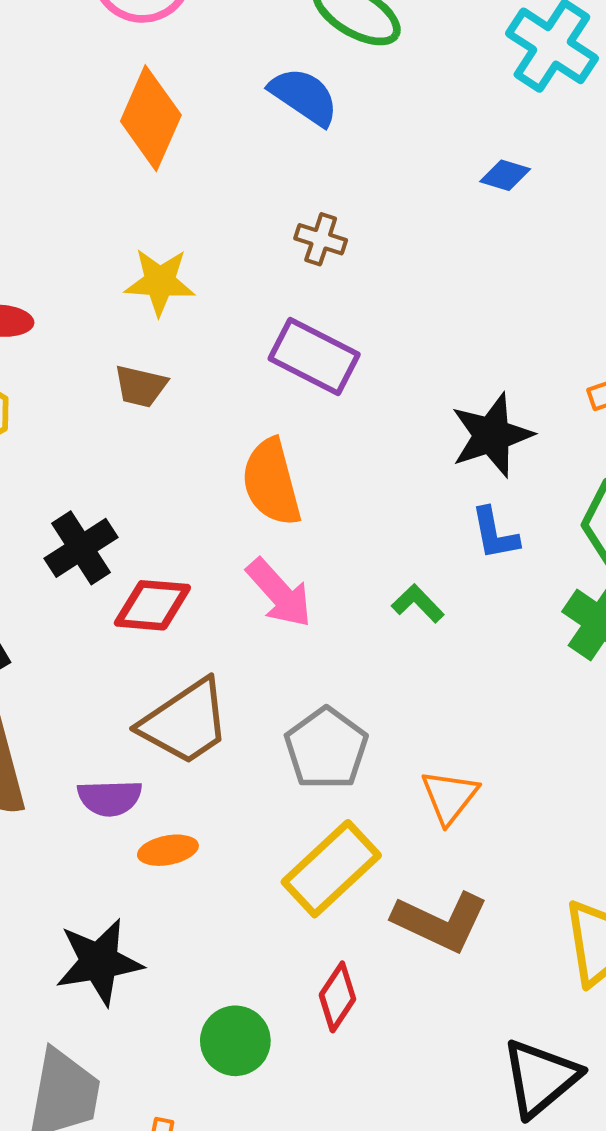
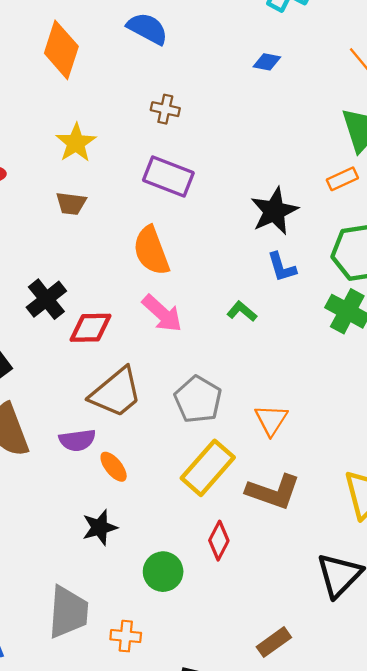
yellow star: (160, 282) -> (76, 143), turned -30
orange ellipse: (168, 850) -> (114, 467), turned 68
black star: (99, 962) -> (100, 527), moved, size x0.7

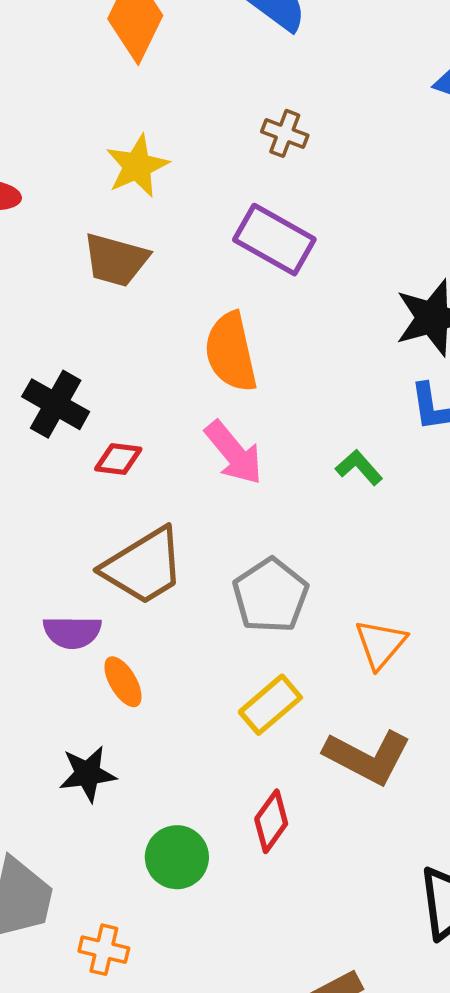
brown trapezoid: (71, 203) -> (116, 260), size x1.4
black cross: (46, 299) -> (56, 404), turned -30
red diamond: (91, 328) -> (118, 459), size x0.7
yellow rectangle: (208, 468) -> (270, 705), size x0.7

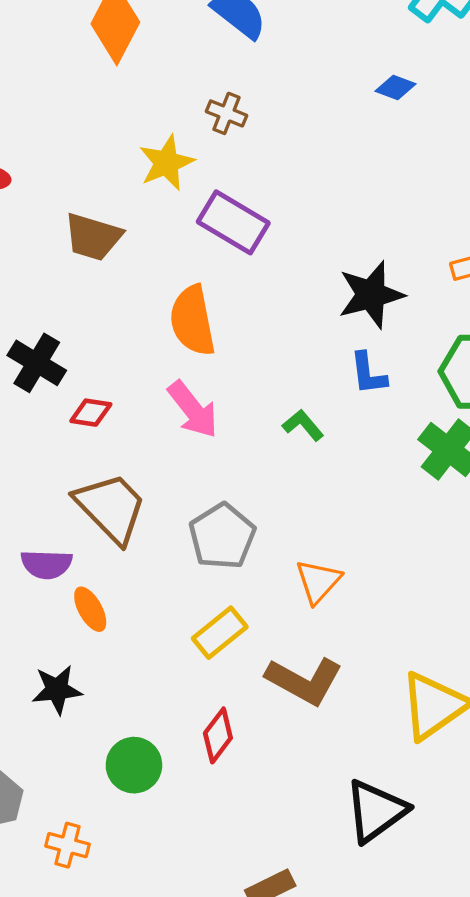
brown cross: (285, 133) -> (227, 113), moved
yellow star: (137, 166) -> (166, 163), moved
brown trapezoid: (144, 566) -> (111, 508), turned -104

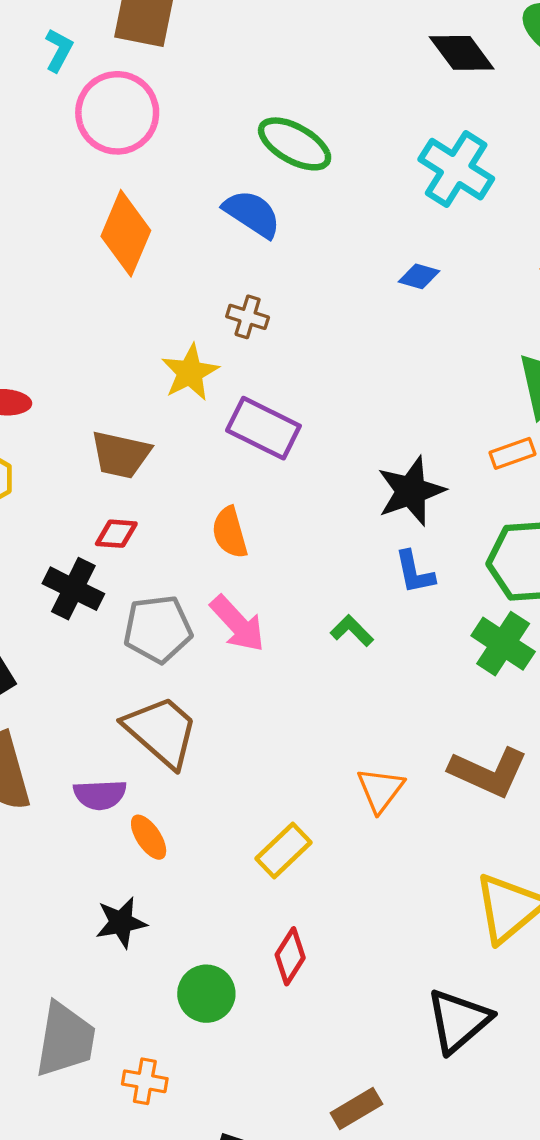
orange semicircle: (192, 321) -> (230, 532), size x0.7
red diamond: (91, 413) -> (116, 534), moved
gray pentagon: (222, 536) -> (158, 629), moved, turned 30
brown L-shape: (304, 681) -> (489, 772), moved

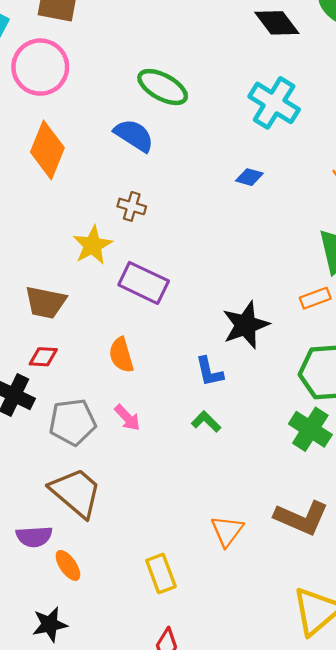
blue L-shape: (415, 572) -> (209, 372), moved
pink arrow: (237, 624) -> (127, 418), size x0.7
yellow rectangle: (284, 851) -> (161, 574), turned -66

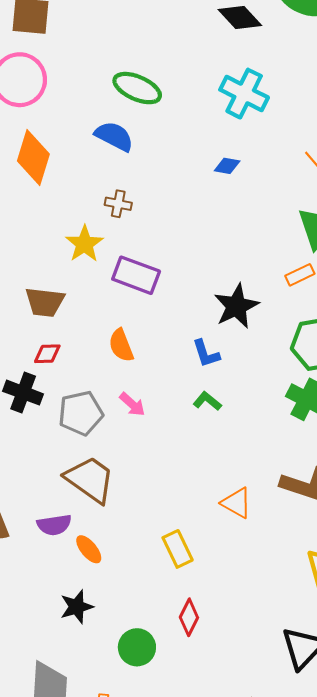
orange triangle: (227, 531) -> (237, 503), turned -32

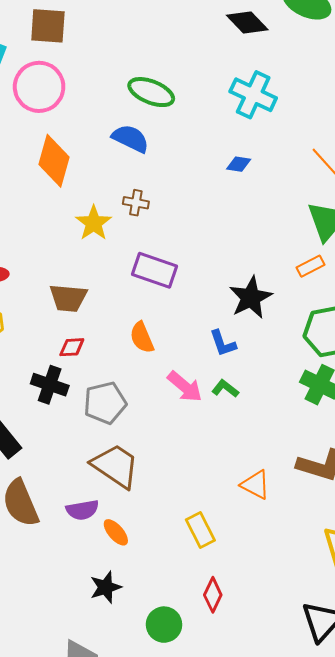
yellow star: (84, 244) -> (94, 223), moved
pink arrow: (132, 404) -> (185, 387), moved, size x1.4

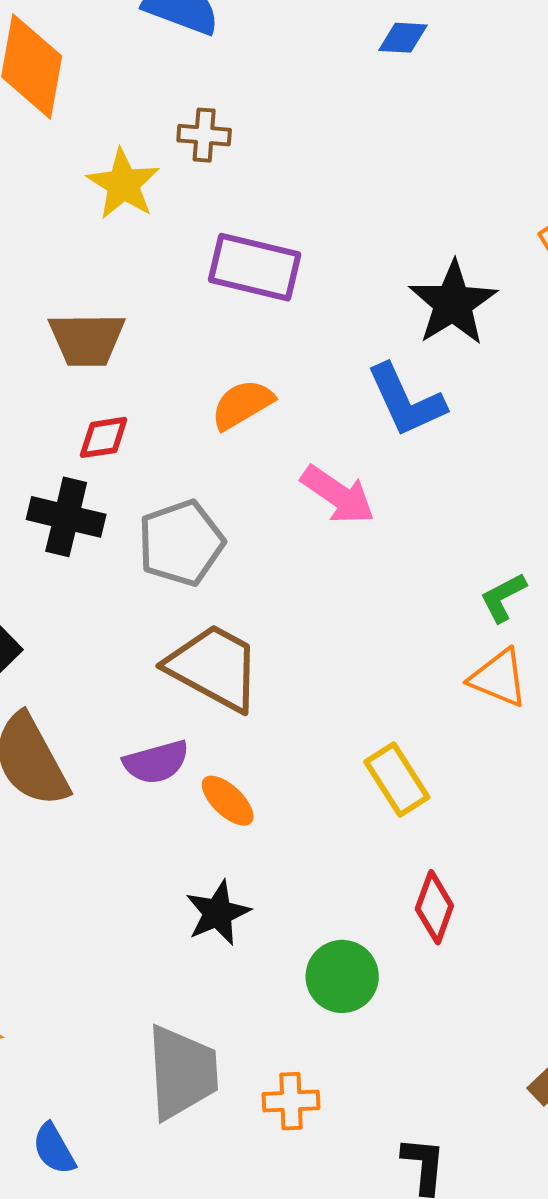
orange semicircle: (142, 337) -> (242, 404), turned 88
blue L-shape: (223, 343) -> (406, 400), size x1.4
green L-shape: (225, 389) -> (503, 597), moved, turned -60

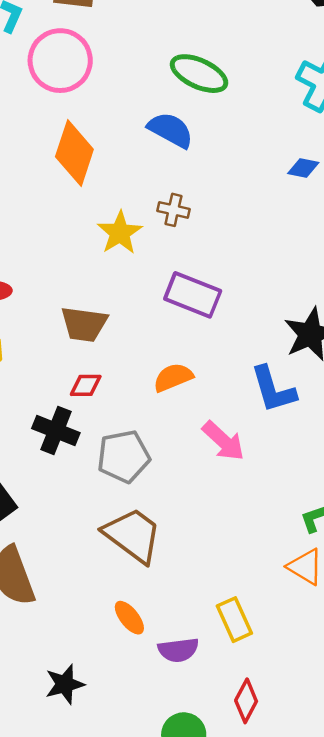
purple semicircle: (156, 762) -> (178, 650), moved
black star: (218, 913) -> (65, 684), moved

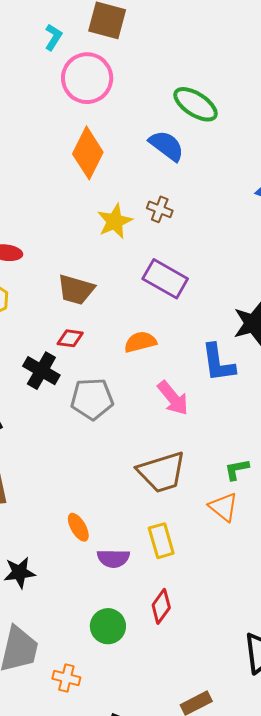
brown trapezoid: (133, 535) -> (162, 472), moved, turned 118

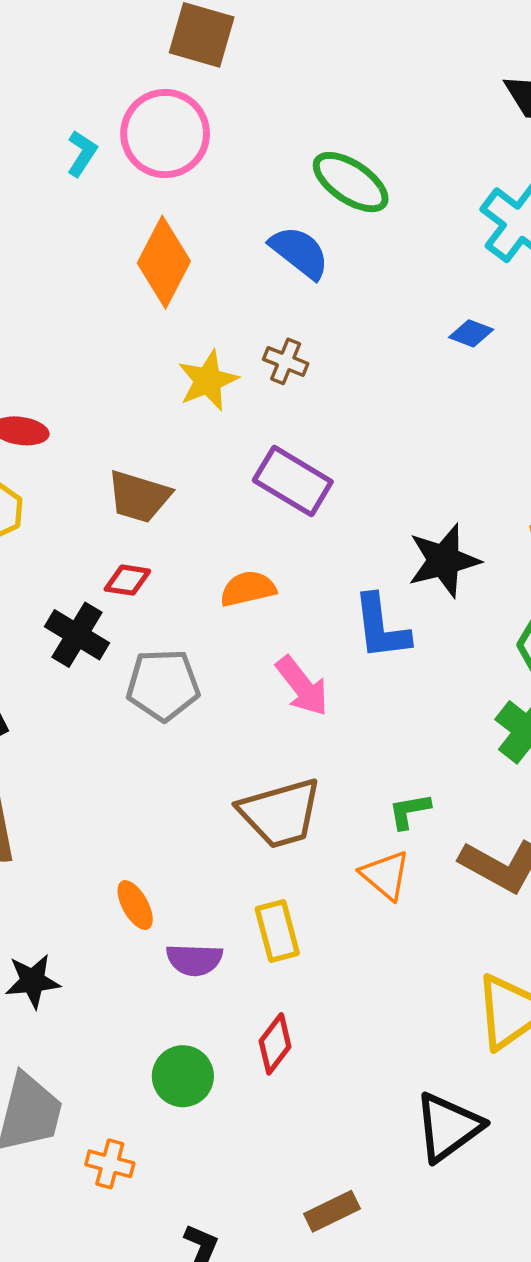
cyan L-shape: (53, 37) -> (82, 153), moved

